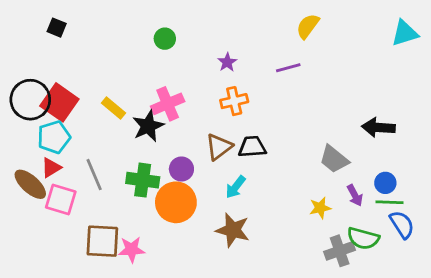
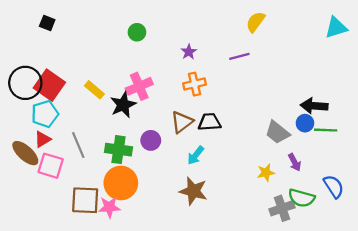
blue circle: (385, 183) -> (305, 123), moved
orange circle: (176, 202) -> (121, 183), moved
green line: (390, 202) -> (326, 130), moved

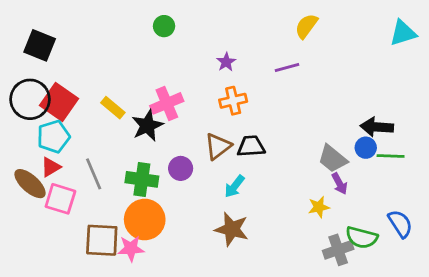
black square: (47, 23) -> (40, 45), moved, size x1.6
green circle: (137, 32) -> (164, 26), moved
purple arrow: (295, 162) -> (339, 184), moved

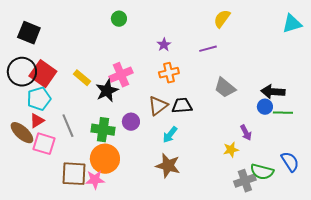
gray trapezoid: (333, 159) -> (225, 88), moved

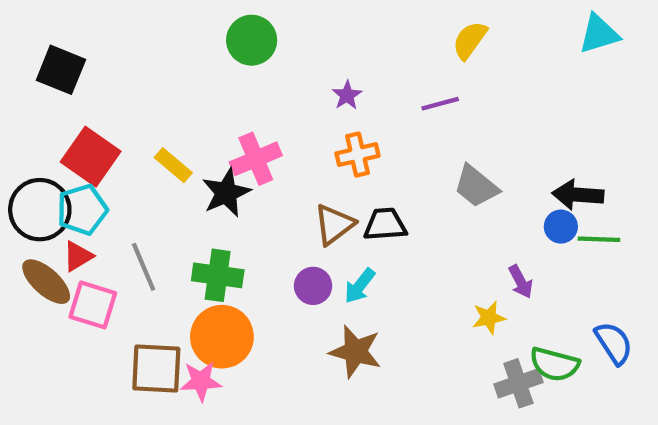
green circle: (119, 19) -> (252, 40), size x1.5
cyan triangle: (292, 24) -> (599, 34), moved
black circle: (22, 72) -> (40, 210), moved
purple circle: (131, 122) -> (313, 286), moved

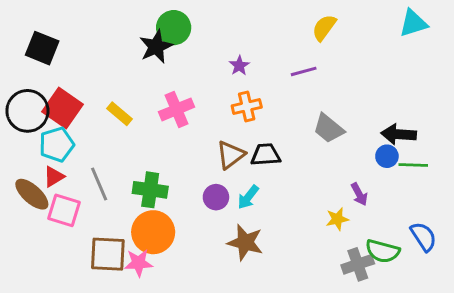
black star: (226, 193) -> (156, 47), moved
black circle: (40, 210) -> (27, 111), moved

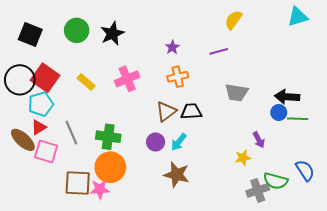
green circle: (174, 28) -> (77, 30), moved
gray trapezoid: (329, 128) -> (237, 92), turned -30

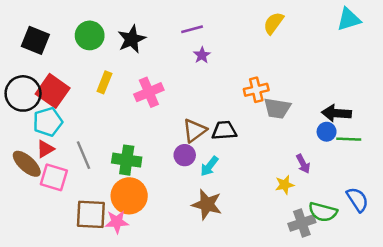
purple line: (219, 51) -> (192, 29), moved
orange cross: (178, 77) -> (256, 90), moved
yellow rectangle: (86, 82) -> (104, 82), moved, turned 72
purple circle: (156, 142) -> (185, 155), moved

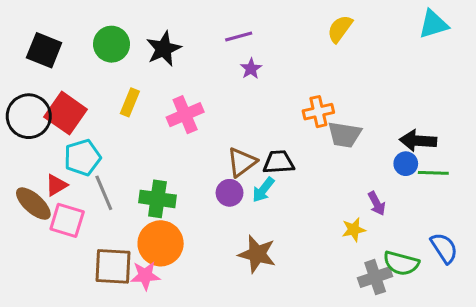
cyan pentagon: (48, 122) -> (82, 158), moved
cyan arrow: (209, 166) -> (263, 190), moved

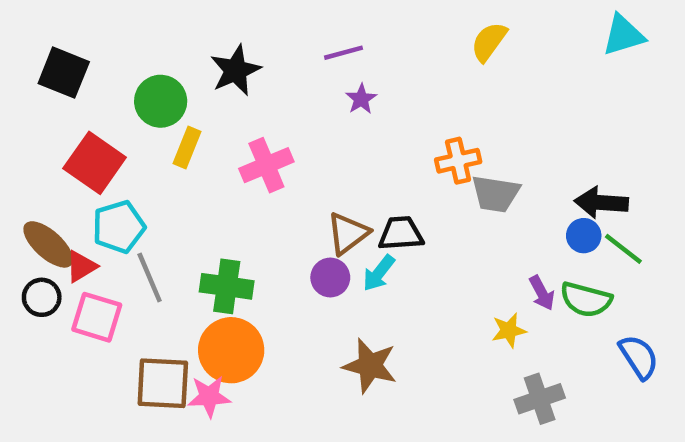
green circle: (111, 44) -> (161, 101), moved
black circle: (29, 116) -> (42, 297), moved, size x0.6
green line: (433, 173) -> (623, 249), turned 36
brown ellipse: (33, 204) -> (48, 244), moved
green semicircle: (401, 263) -> (586, 300), moved

